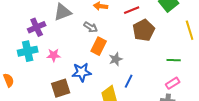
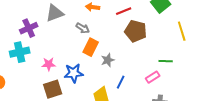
brown pentagon: (144, 30) -> (136, 31), turned -30
pink star: (54, 55) -> (49, 64), moved
pink rectangle: (173, 83) -> (153, 77), moved

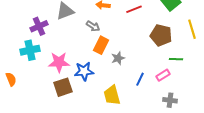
brown pentagon: (136, 31) -> (161, 35), moved
pink star: (49, 64) -> (59, 62), size x1.5
blue line: (121, 82) -> (140, 79), moved

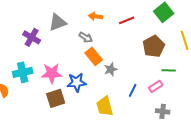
purple cross: (39, 26) -> (32, 37), turned -36
brown pentagon: (161, 35) -> (154, 46), turned 30
orange rectangle: (101, 45) -> (94, 56), turned -66
cyan cross: (30, 50) -> (23, 72), moved

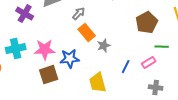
gray arrow: (86, 37) -> (79, 14), turned -80

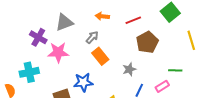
brown pentagon: (147, 23) -> (147, 42), moved
gray star: (104, 46) -> (129, 69), moved
pink star: (45, 50) -> (58, 52), moved

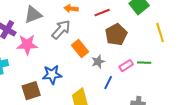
gray arrow: (92, 37) -> (61, 30), size x1.5
orange rectangle: (100, 56) -> (80, 49), moved
pink rectangle: (162, 86) -> (126, 66), moved

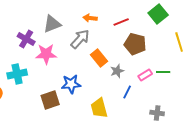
brown pentagon: (116, 35) -> (135, 44), turned -30

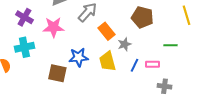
purple cross: (26, 39) -> (24, 17), moved
pink rectangle: (145, 75) -> (152, 64), moved, turned 32
brown square: (50, 100) -> (57, 73), turned 30
yellow trapezoid: (99, 108) -> (107, 61), moved

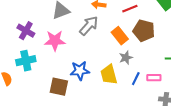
orange rectangle: (106, 31) -> (120, 36), moved

